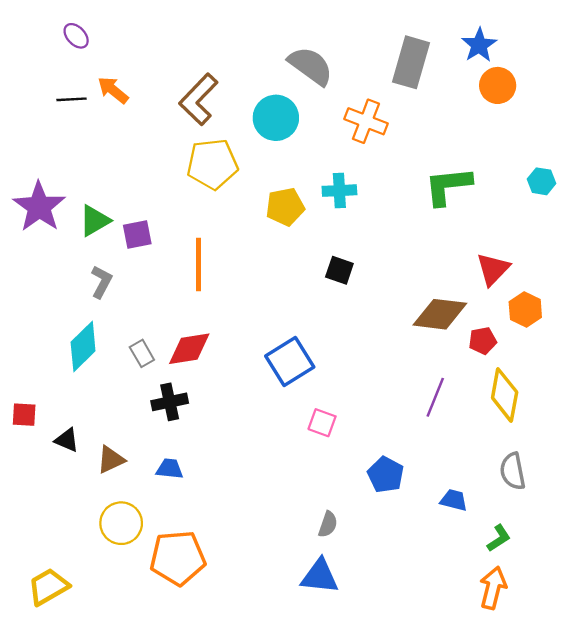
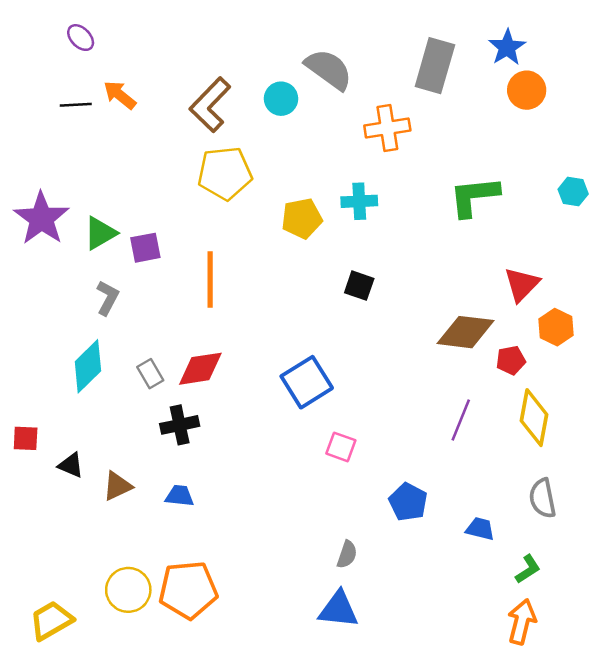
cyan circle: (276, 118) -> (281, 99), moved, size x0.7
orange cross: (366, 121) -> (387, 128), turned -30
yellow circle: (121, 523) -> (128, 590), moved

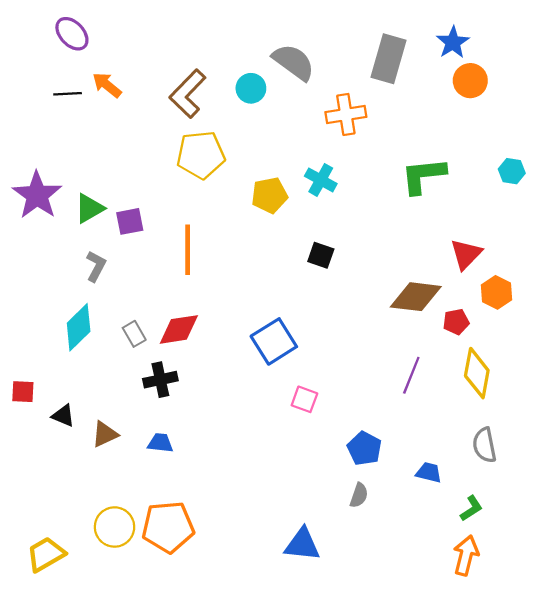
purple ellipse: (81, 38) -> (72, 34), size x1.4
cyan cross: (359, 201) -> (321, 180), turned 32
gray semicircle: (347, 554) -> (359, 495), moved

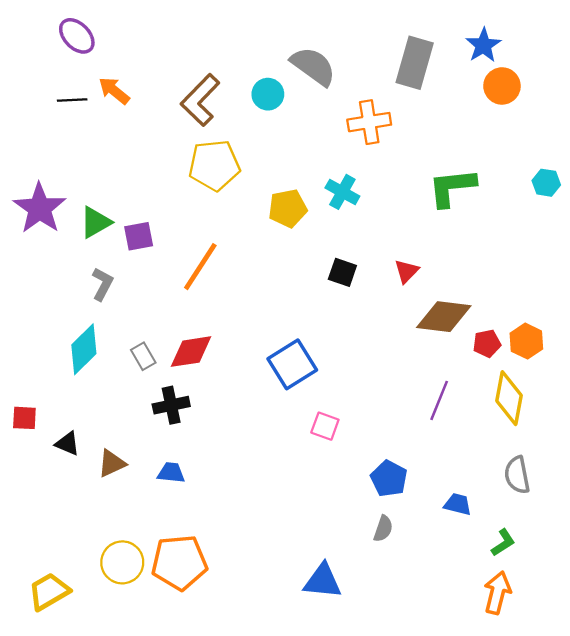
orange line: (188, 250) -> (200, 267), turned 33
red triangle: (466, 254) -> (406, 271), moved, size x0.7
orange hexagon: (496, 292) -> (526, 341), moved

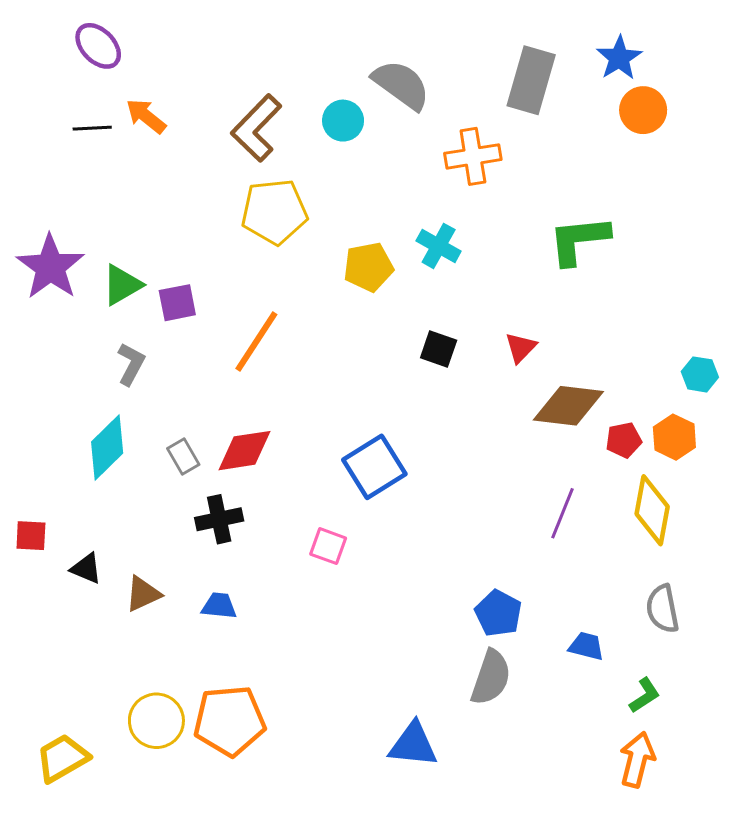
cyan hexagon: (546, 183) -> (700, 374), moved
pink square: (325, 426) -> (328, 546), moved
gray semicircle: (383, 529) -> (491, 677), size x1.6

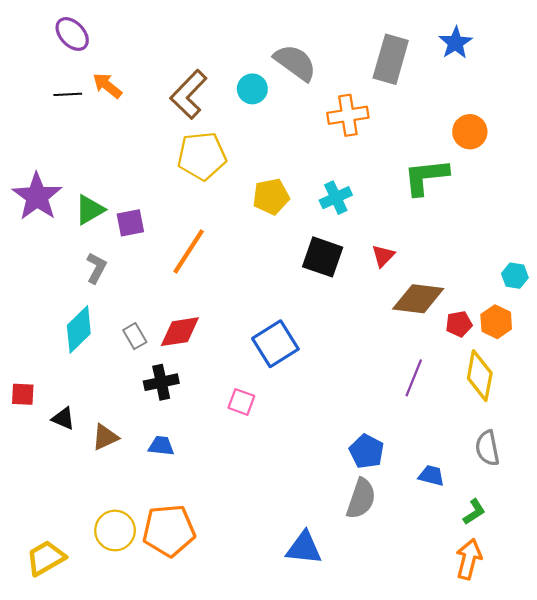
orange circle: (643, 110) -> (470, 132), moved
cyan cross: (439, 246) -> (336, 198), moved, turned 36
black square: (439, 349) -> (323, 257), size x1.5

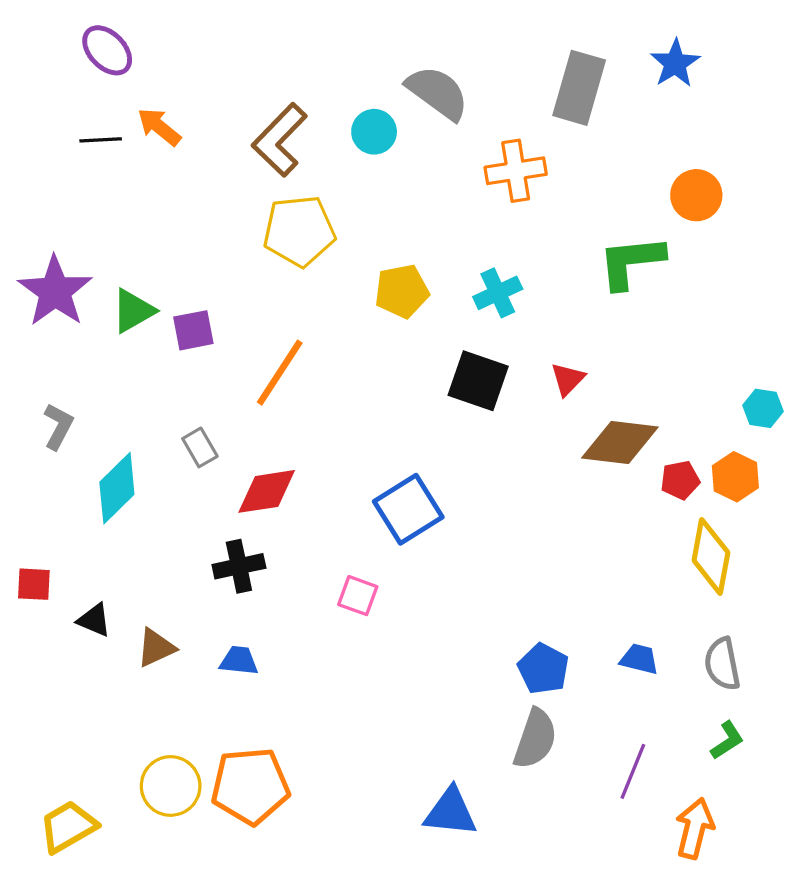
gray L-shape: (96, 268) -> (58, 426), moved
gray rectangle: (135, 336) -> (200, 447), moved
purple line: (414, 378) -> (633, 771), moved
blue trapezoid: (431, 476) -> (639, 659), moved
green L-shape: (474, 512) -> (727, 740), moved

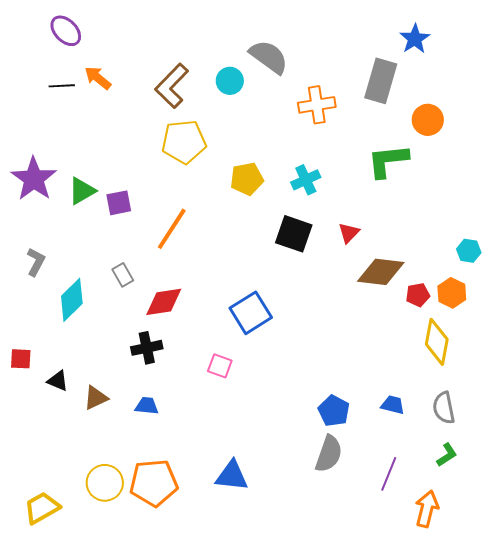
gray rectangle: (579, 88) -> (381, 81), moved
blue triangle: (451, 812) -> (232, 476), moved

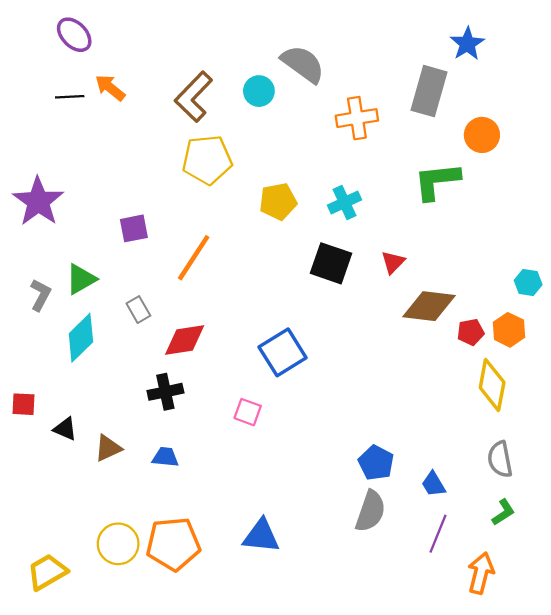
green triangle: (82, 191) -> (81, 279), moved
blue trapezoid: (393, 405) -> (434, 484), moved, turned -135

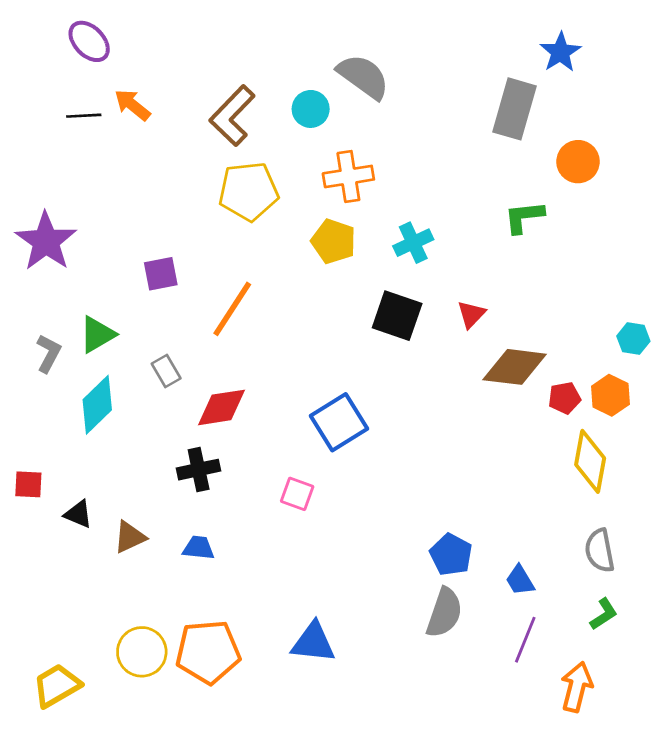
orange cross: (357, 118) -> (348, 176), moved
green L-shape: (437, 181) -> (524, 217), size x0.7
yellow pentagon: (278, 201) -> (334, 241), turned 30

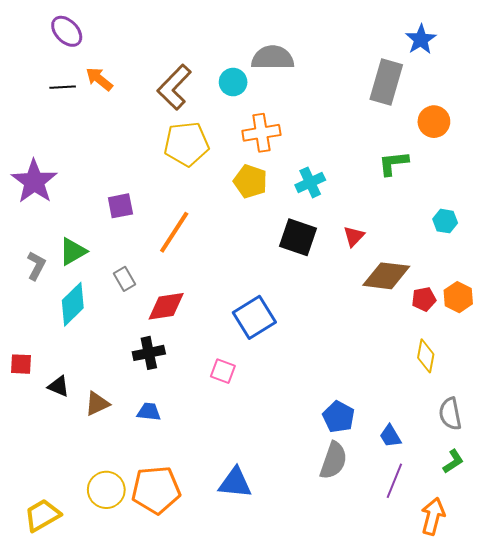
gray semicircle: (363, 77) -> (273, 58), turned -36
cyan hexagon: (633, 339) -> (445, 221), moved
yellow diamond: (590, 461) -> (426, 356), moved, size x0.7

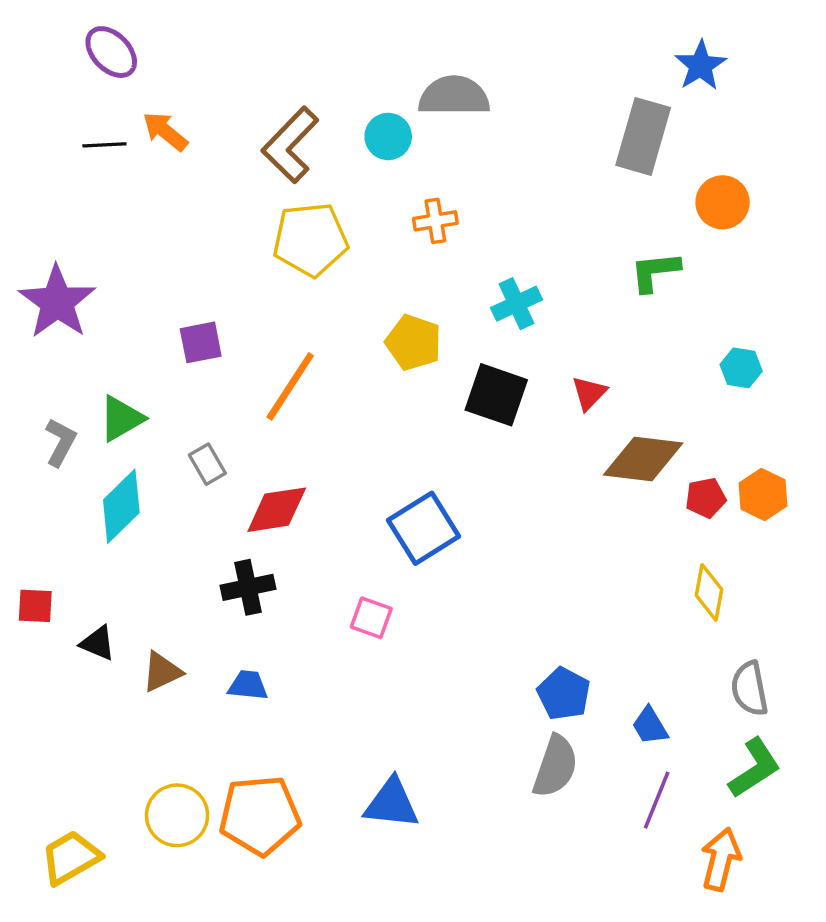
orange cross: (261, 133) -> (435, 221), size x0.7
yellow pentagon: (250, 181) -> (413, 342), moved
green L-shape: (453, 461) -> (755, 768), size x1.5

